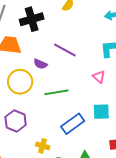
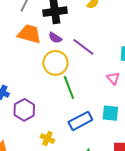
purple semicircle: (40, 64) -> (55, 38), moved
yellow circle: (20, 82) -> (55, 63), moved
green line: (56, 92) -> (69, 88), turned 70

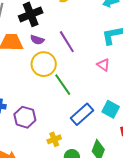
purple line: (83, 47) -> (67, 42), turned 35
cyan square: (110, 113) -> (111, 109), moved, turned 36
yellow cross: (47, 139) -> (54, 139), turned -32

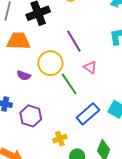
purple semicircle: (37, 40) -> (24, 76), moved
pink triangle: (103, 65) -> (90, 67), moved

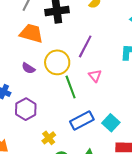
purple line: (74, 41) -> (85, 46), turned 45
yellow cross: (60, 139) -> (49, 138), turned -32

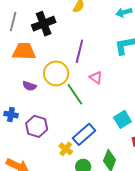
blue rectangle: (82, 121) -> (84, 134), moved
cyan square: (111, 123) -> (122, 119), turned 30

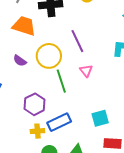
purple line: (79, 51) -> (77, 41), turned -55
purple hexagon: (37, 126) -> (34, 104), moved
yellow cross: (66, 149) -> (37, 131), turned 32

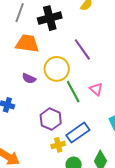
pink triangle: (86, 71) -> (96, 89), moved

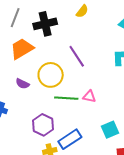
orange trapezoid: (27, 43) -> (22, 49), turned -40
pink triangle: (96, 89) -> (89, 96), turned -32
green line: (73, 92) -> (66, 98), turned -60

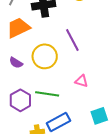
green line: (66, 98) -> (47, 94), moved
purple hexagon: (43, 125) -> (20, 100), moved

